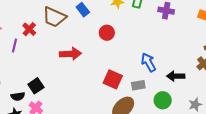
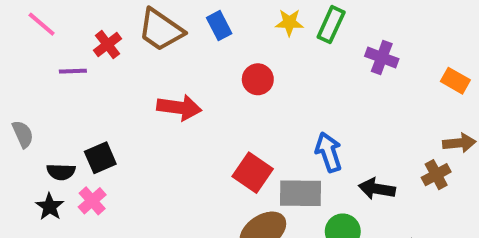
purple line: (15, 45) -> (73, 71), turned 64
gray rectangle: (138, 85) -> (301, 193), size x1.5

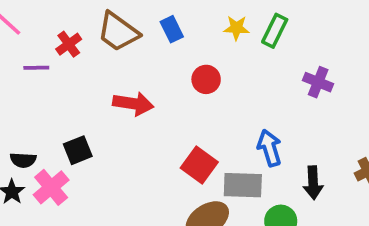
purple cross: (382, 57) -> (318, 82), moved
black square: (100, 158) -> (78, 150), moved
black arrow: (377, 189) -> (313, 183), turned -104
pink cross: (92, 201) -> (51, 187), size x1.4

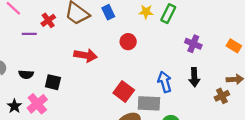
black square: (78, 150) -> (53, 82), turned 35
black semicircle: (23, 160) -> (26, 74), moved
black arrow: (313, 183) -> (194, 77), moved

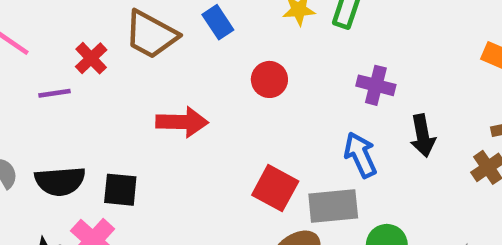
purple cross: (193, 44) -> (376, 85), moved
black semicircle: (26, 74) -> (60, 181), size x1.5

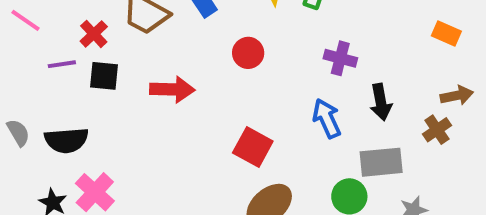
black square: (120, 190) -> (104, 76), moved
gray rectangle: (333, 206) -> (381, 162), moved

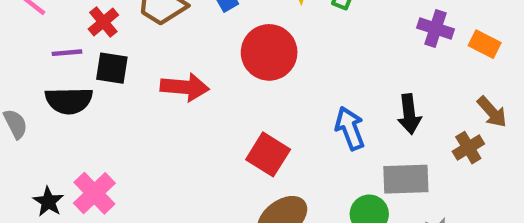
red circle: (248, 53) -> (269, 52), size x1.6
purple cross: (340, 58) -> (435, 29), moved
brown arrow: (457, 96) -> (492, 112), turned 56
black semicircle: (66, 140) -> (69, 101), moved

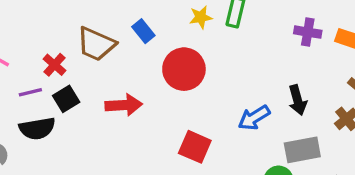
black square: (112, 68) -> (66, 99), turned -32
blue arrow: (350, 128) -> (254, 118), turned -92

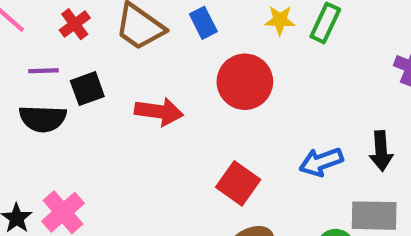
red cross: (54, 65) -> (75, 24), moved

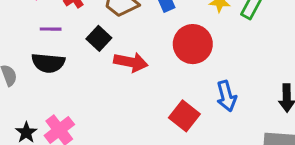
black square: (87, 89) -> (99, 38), moved, turned -30
blue arrow: (321, 162) -> (226, 96), moved, turned -88

